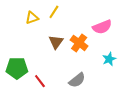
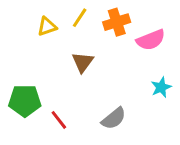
orange cross: (79, 43) -> (117, 22), moved, turned 36

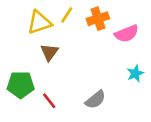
yellow triangle: (47, 27) -> (39, 22), size x1.5
brown triangle: (83, 62) -> (49, 52), moved

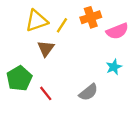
yellow line: (67, 15) -> (62, 25), moved
cyan star: (135, 73) -> (114, 67), moved
green pentagon: (21, 85) -> (19, 78), turned -30

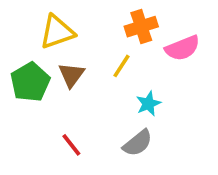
yellow line: (62, 25) -> (122, 66), moved
cyan star: (114, 67) -> (148, 104), moved
green pentagon: (19, 78) -> (30, 82), moved

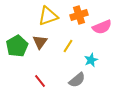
yellow triangle: (57, 32) -> (48, 16), moved
yellow line: (122, 66) -> (68, 46), moved
cyan star: (148, 104) -> (91, 60), moved

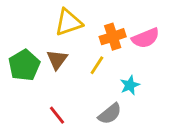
orange cross: (79, 15) -> (113, 37), moved

